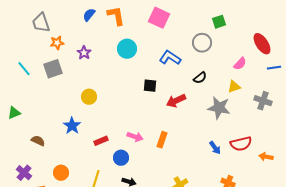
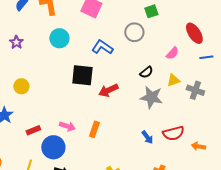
black semicircle: (200, 78) -> (146, 72), moved
black square: (150, 86) -> (82, 75), size x1.6
yellow triangle: (234, 87) -> (173, 80), moved
blue circle: (121, 158) -> (53, 147), size x1.5

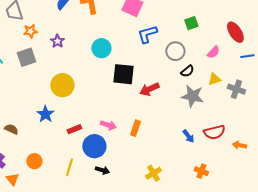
green square: (151, 11) -> (191, 23), moved
gray circle: (134, 32) -> (175, 51), moved
cyan circle: (59, 38) -> (101, 48), moved
blue L-shape: (102, 47) -> (147, 34), moved, turned -50
yellow circle: (21, 86) -> (62, 85), size x1.5

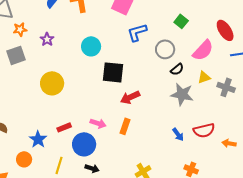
green square: (191, 23) -> (181, 21), turned -32
pink semicircle: (213, 52) -> (203, 50), size x1.6
red arrow: (149, 89) -> (130, 97), moved
blue star: (45, 114) -> (38, 139), moved

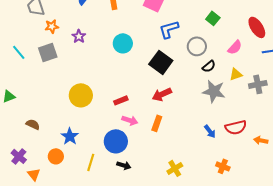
pink semicircle: (203, 50) -> (235, 47), size x0.7
black square: (113, 72) -> (161, 62), moved, turned 30
yellow circle: (52, 83) -> (81, 95), moved
gray cross: (226, 87) -> (258, 84), turned -30
red rectangle: (64, 127) -> (121, 100), moved

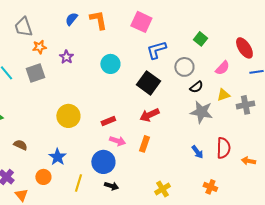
red semicircle: (236, 127) -> (223, 148), turned -75

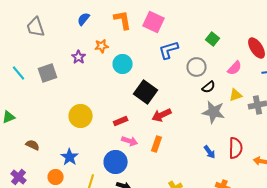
orange L-shape: (98, 20) -> (123, 20), moved
orange star: (39, 47) -> (102, 46), moved
black square: (148, 83) -> (146, 92), moved

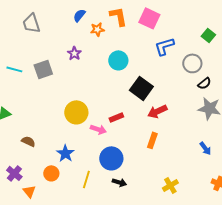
orange star: (102, 46) -> (97, 29), moved
cyan line: (19, 73) -> (14, 69), turned -35
pink arrow: (130, 141) -> (98, 129), moved

